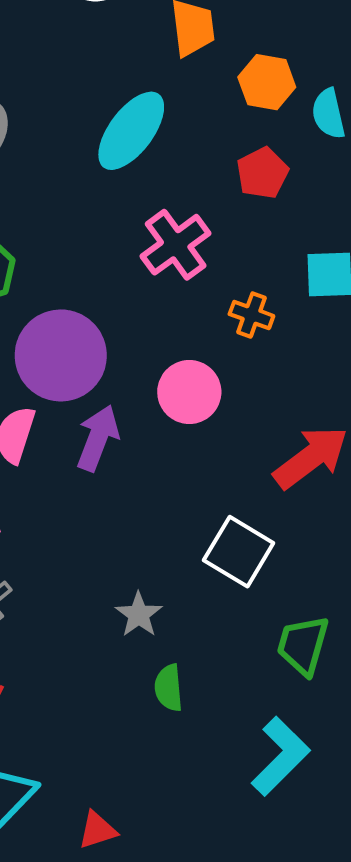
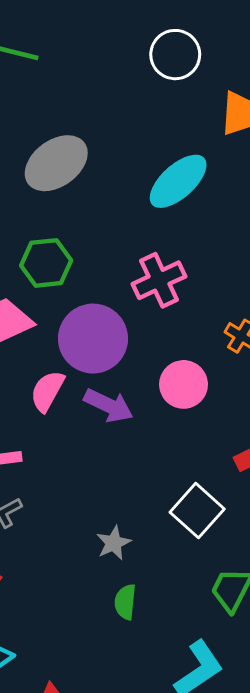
pink cross: (176, 245) -> (159, 280), moved
purple arrow: (98, 438) -> (109, 405), turned 84

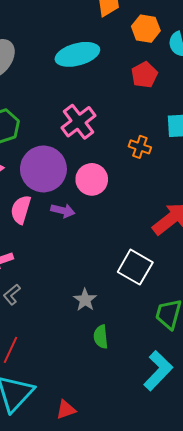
cyan ellipse: (178, 181) -> (77, 54), turned 39
pink circle: (184, 384) -> (92, 179), moved
purple arrow: (109, 405) -> (63, 211), size x0.7

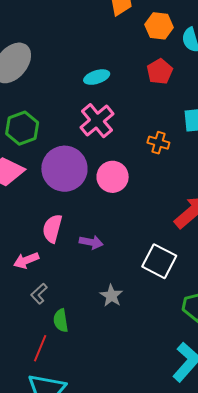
cyan ellipse: (77, 54) -> (97, 77), moved, size x0.6
pink semicircle: (21, 210) -> (52, 229), moved
purple arrow: (63, 211) -> (91, 242), moved
green semicircle: (101, 337) -> (61, 320), moved

